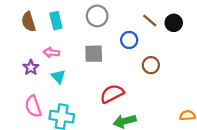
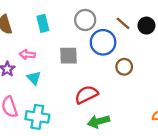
gray circle: (97, 16) -> (85, 20), moved
cyan rectangle: (56, 21) -> (43, 23), moved
blue circle: (129, 40) -> (103, 42), size x1.5

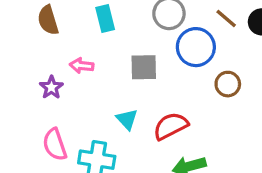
cyan triangle: (34, 78) -> (127, 119), moved

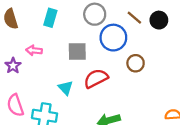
cyan rectangle: (105, 19) -> (50, 18), turned 30
red semicircle: (171, 126) -> (96, 78), moved

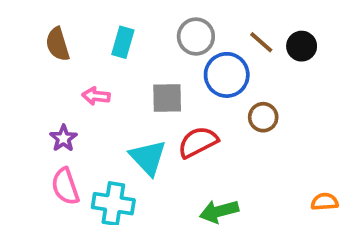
purple star: (13, 66) -> (63, 138), moved
cyan triangle: (66, 88) -> (148, 158), size x1.5

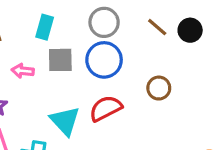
blue circle: (227, 75) -> (104, 60), moved
gray square: (167, 98) -> (60, 60), moved

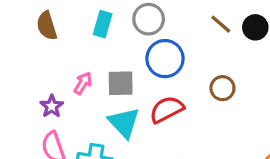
gray circle: (104, 22) -> (149, 19), moved
gray square: (60, 60) -> (121, 83), moved
pink arrow: (23, 71) -> (83, 83), moved, turned 115

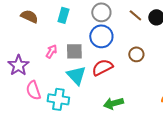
gray circle: (149, 19) -> (101, 12), moved
brown semicircle: (47, 26) -> (29, 16), turned 132
purple star: (52, 106) -> (18, 65), moved, size x1.5

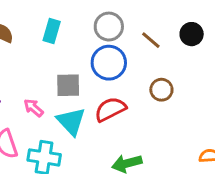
brown line: (135, 15) -> (151, 40), moved
pink arrow: (51, 51) -> (34, 108), moved, turned -80

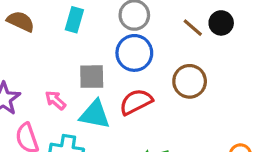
brown line: (151, 40) -> (193, 28), moved
brown circle: (161, 90) -> (190, 81), size x1.4
cyan triangle: (71, 121) -> (95, 114), turned -36

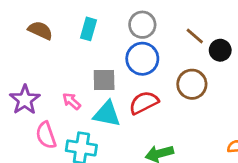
black circle: (221, 23) -> (220, 50), moved

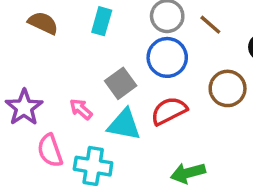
brown line: (195, 36) -> (210, 25), moved
gray square: (104, 80) -> (121, 83), turned -35

